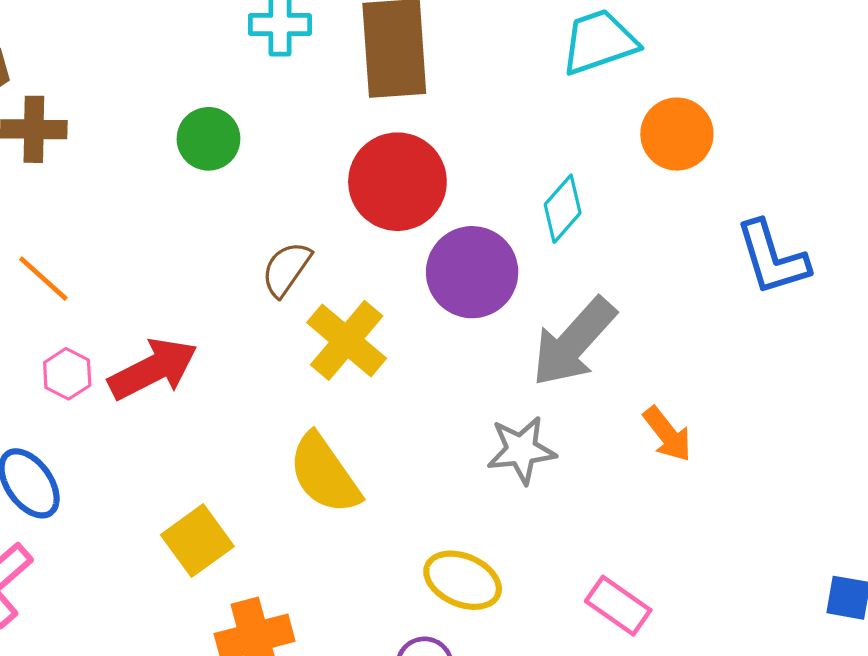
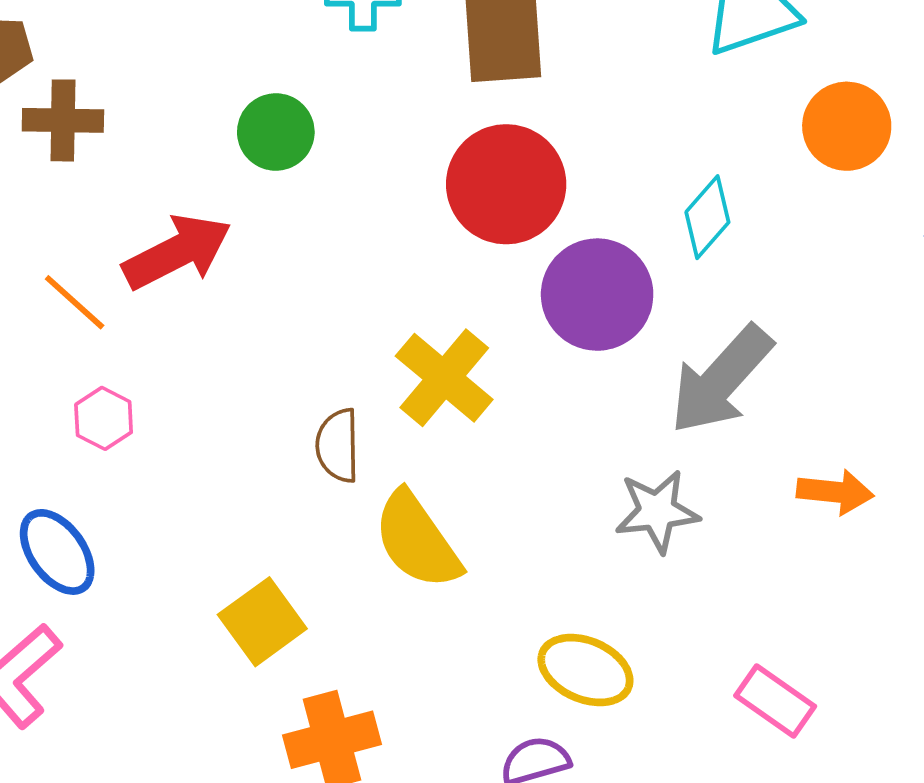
brown semicircle: (286, 269) -> (338, 446), moved, turned -36
red arrow: (153, 369) -> (177, 252), moved
orange arrow: (667, 434) -> (835, 492), turned -46

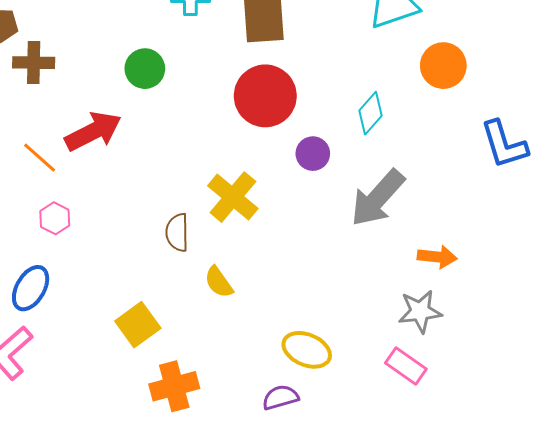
purple circle: (597, 295) -> (313, 154), size x0.6
gray star: (657, 511) -> (420, 311), moved
yellow semicircle: (417, 540) -> (219, 282), size x0.6
blue ellipse: (57, 552) -> (31, 288), turned 66

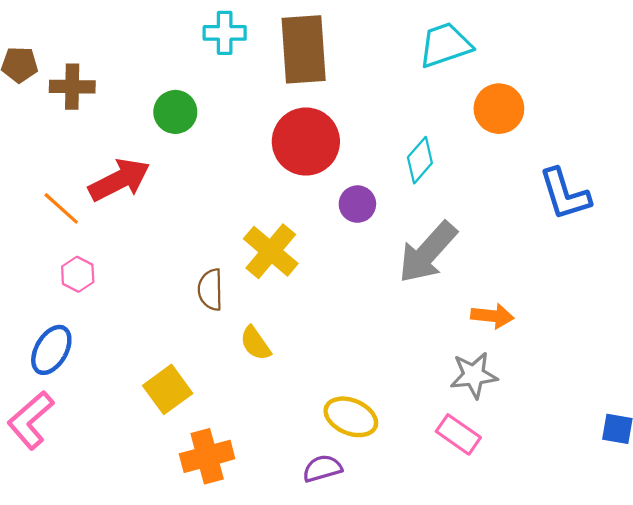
brown cross: (34, 63) -> (72, 87), moved

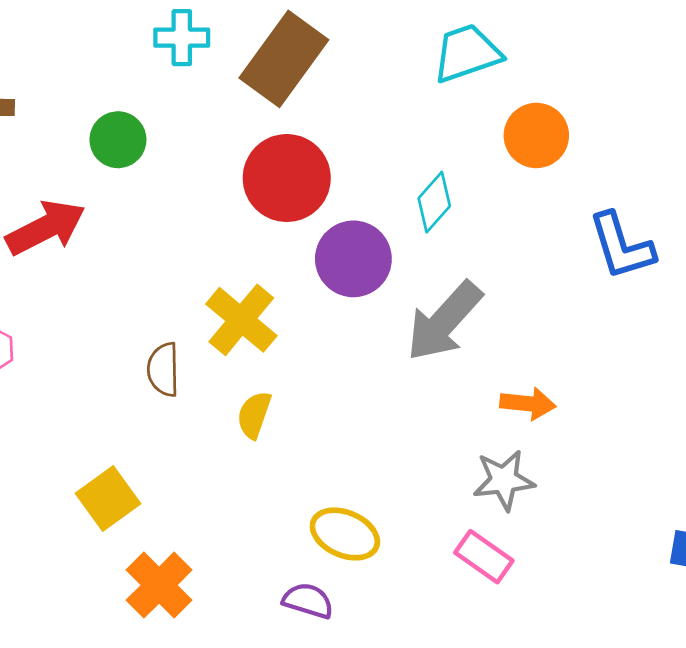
brown rectangle: (304, 49) -> (284, 59), turned 40
purple circle: (357, 204) -> (353, 259), size x1.6
yellow semicircle: (255, 343) -> (254, 415), moved, turned 54
orange cross: (207, 456) -> (159, 585), turned -30
purple semicircle: (322, 468) -> (308, 601), turned 33

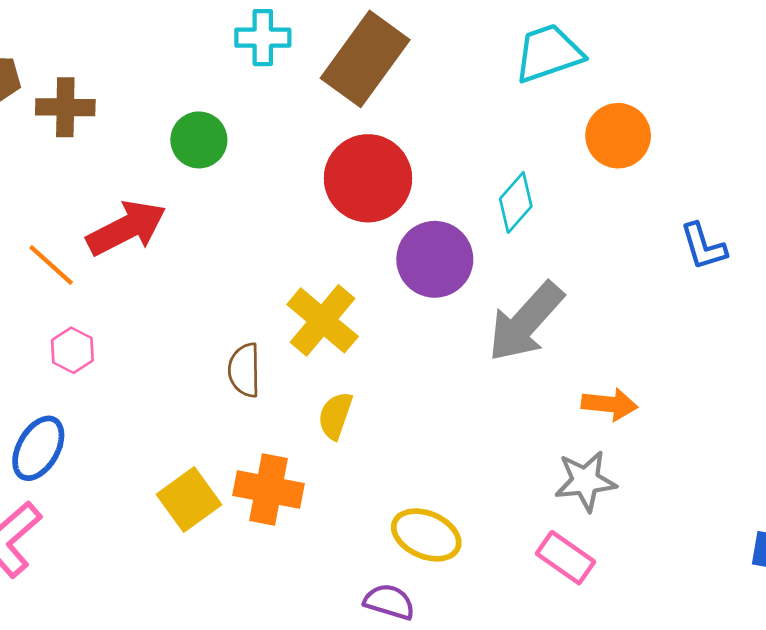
blue L-shape: (621, 246) -> (703, 247), size x0.7
orange cross: (159, 585) -> (269, 489), moved, turned -34

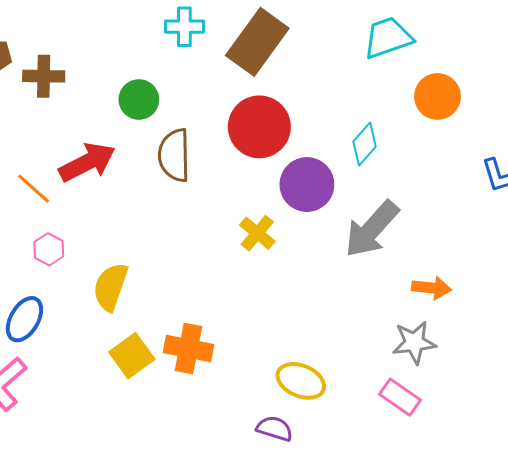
yellow cross: (323, 320) -> (257, 233), moved, size x0.7
brown semicircle: (244, 370) -> (174, 155), moved, size x1.4
yellow semicircle: (335, 416) -> (111, 287), moved, size x1.4

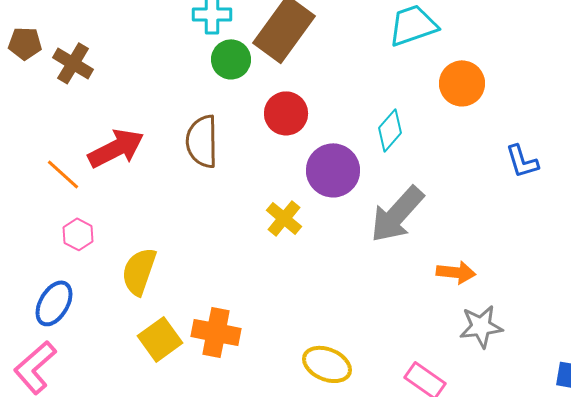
brown cross: (44, 76) -> (73, 63), turned 30
green circle: (139, 100) -> (231, 59), moved
red circle: (259, 127) -> (286, 113), size x0.7
gray star: (414, 342) -> (481, 326), moved

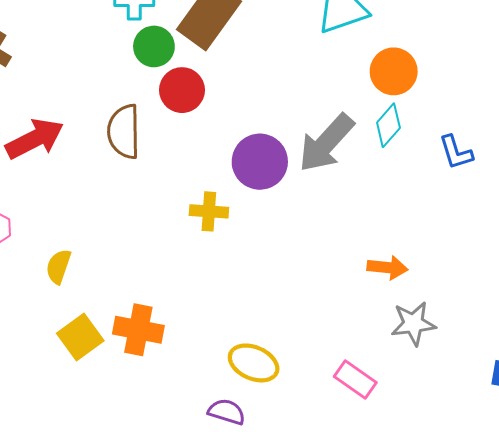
red circle: (286, 113) -> (182, 90), moved
cyan diamond: (390, 130) -> (388, 125), moved
gray arrow: (397, 214) -> (326, 143), moved
yellow cross: (284, 218) -> (209, 211), turned -36
yellow semicircle: (139, 271) -> (58, 266), size x0.7

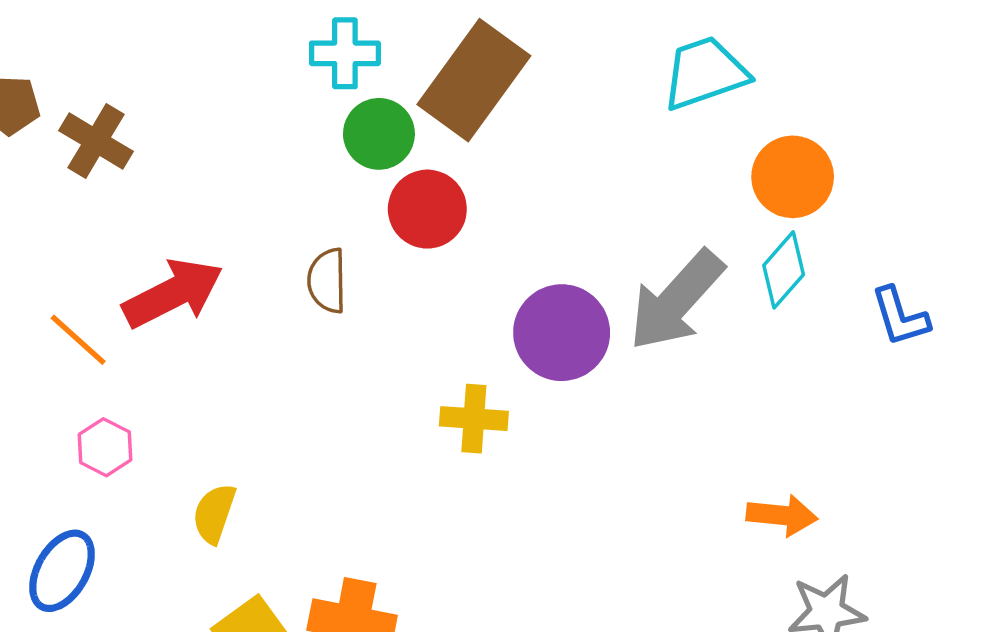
brown semicircle: (124, 132) -> (327, 281), size x0.7

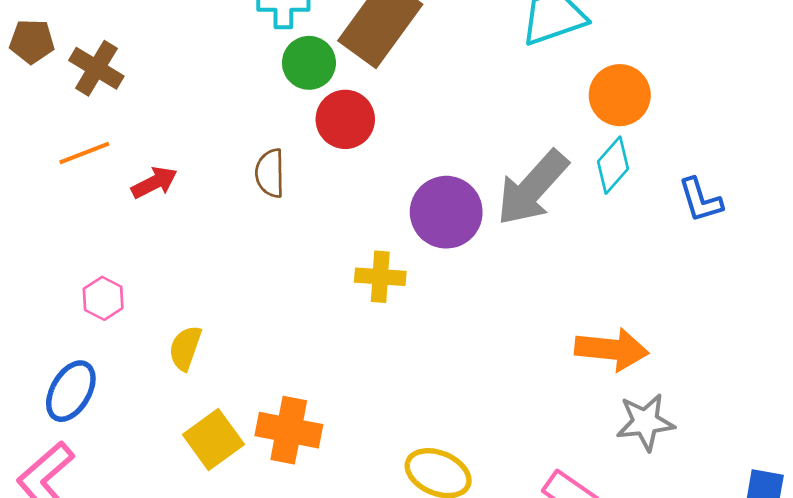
red arrow: (173, 293) -> (154, 183), size x0.6
orange line: (78, 340) -> (84, 153), moved, turned -63
orange arrow: (782, 515) -> (612, 349), size x1.4

